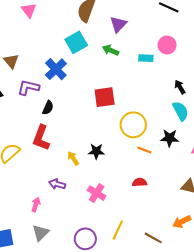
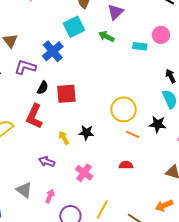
red square: (105, 97) -> (66, 94), moved
pink arrow: (36, 205) -> (50, 196), moved
gray triangle: (41, 233) -> (24, 190), moved, turned -42

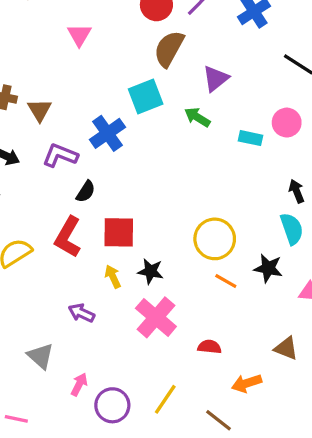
red square: (66, 94) -> (119, 232), moved
red semicircle: (126, 165) -> (209, 347), moved
pink cross: (84, 173) -> (156, 317), moved, size x1.4
pink arrow: (50, 196) -> (79, 384), moved
orange arrow: (164, 205) -> (247, 383), moved

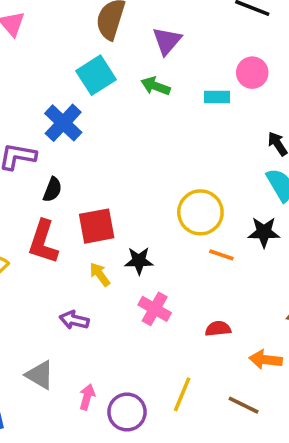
pink cross: (156, 317) -> (155, 309), size x0.7
orange arrow: (247, 383) -> (266, 360), turned 36

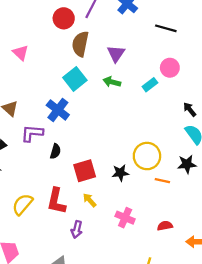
cyan rectangle: (217, 97) -> (150, 85), turned -32
red L-shape: (43, 242) -> (56, 201), moved
black star: (139, 261) -> (120, 173), moved
purple arrow: (74, 320) -> (77, 229), turned -84

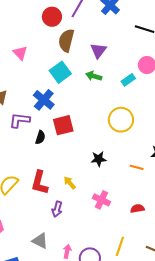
pink triangle: (20, 53) -> (20, 53), moved
yellow circle: (147, 156) -> (121, 120), moved
red square: (85, 171) -> (63, 125), moved

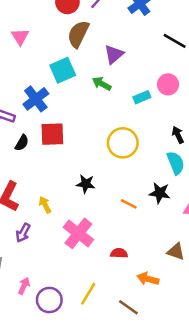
pink cross: (101, 200) -> (78, 233), size x1.4

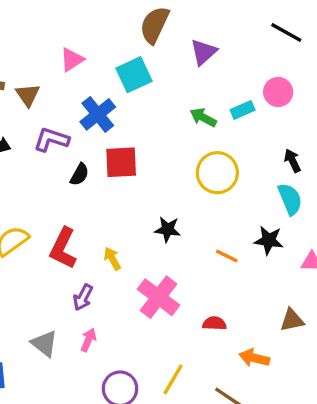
pink triangle: (20, 37) -> (72, 60), moved, turned 30
green arrow: (102, 84) -> (203, 117), moved
brown triangle: (176, 252) -> (292, 320), turned -30
pink arrow: (24, 286) -> (88, 340), moved

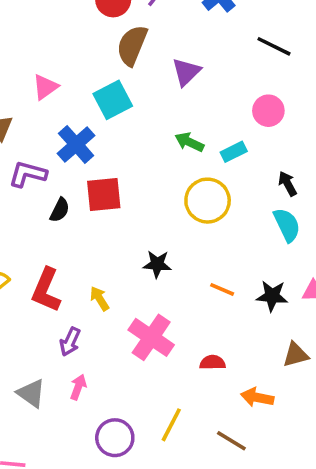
cyan rectangle: (243, 110) -> (234, 152), moved
black star: (269, 240) -> (272, 296), moved

